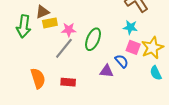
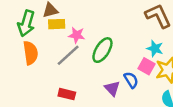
cyan star: (130, 27) -> (155, 49), moved
purple triangle: (107, 71) -> (112, 88), turned 32
orange semicircle: (38, 78) -> (30, 53), moved

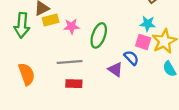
orange semicircle: (30, 53) -> (27, 74), moved
gray line: (68, 55) -> (70, 62), moved, turned 50

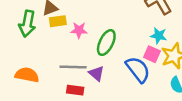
blue semicircle: (131, 58) -> (138, 69), size x1.6
purple triangle: (115, 70) -> (96, 73), moved
orange semicircle: (27, 74) -> (27, 75), turned -65

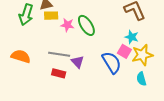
green ellipse: (106, 43) -> (86, 25), moved, turned -65

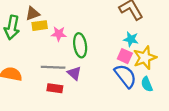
green ellipse: (86, 25) -> (80, 45), moved, turned 30
blue semicircle: (112, 62) -> (125, 76), moved

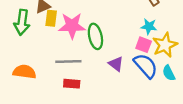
yellow rectangle: (40, 26) -> (51, 18), turned -72
pink star: (59, 34) -> (72, 26), size x1.6
purple triangle: (74, 73) -> (116, 64), moved

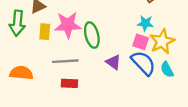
yellow rectangle: (51, 18) -> (45, 32), moved

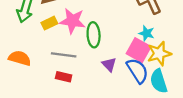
yellow rectangle: (45, 32) -> (49, 23), turned 49
pink square: (141, 42) -> (139, 50), size x1.5
cyan semicircle: (167, 70) -> (159, 81), size x1.5

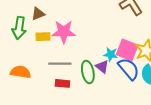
yellow rectangle: (49, 23) -> (43, 37), turned 32
cyan star: (147, 33) -> (111, 54), moved
green ellipse: (94, 35) -> (88, 72), moved

